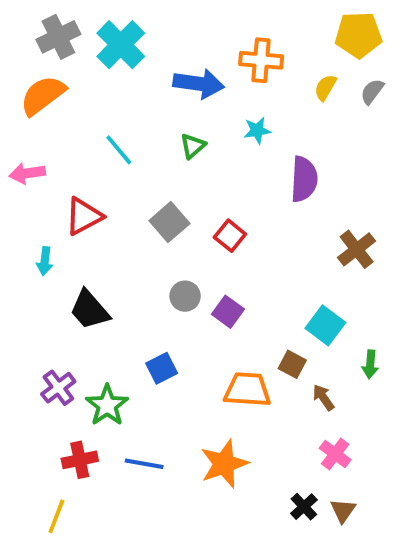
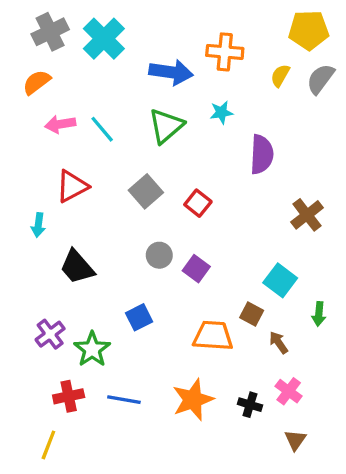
gray semicircle: (372, 91) -> (320, 79), size x1.4
orange semicircle: (43, 95) -> (37, 82), size x0.7
green triangle: (193, 146) -> (166, 126), size x1.6
pink arrow: (27, 173) -> (60, 124), moved
black cross: (304, 507) -> (250, 405), moved, turned -30

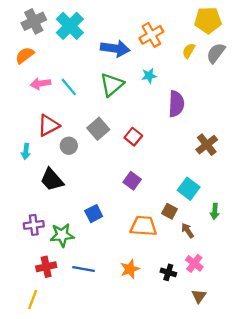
orange cross: (225, 52) -> (151, 35), turned -35
gray circle: (159, 255) -> (69, 146), moved
purple cross: (50, 334) -> (34, 225), turned 30
green star: (92, 349) -> (62, 235), turned 30
orange star: (193, 400) -> (130, 269), size x0.7

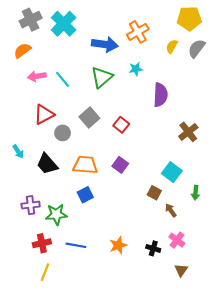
cyan arrow: (26, 151) -> (18, 152), moved, turned -40
orange trapezoid: (143, 226) -> (85, 165), moved
yellow line: (33, 300) -> (45, 272), moved

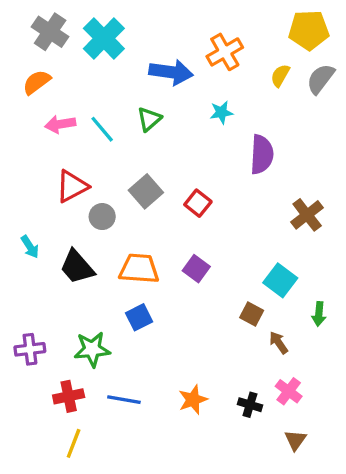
gray cross: (31, 20) -> (50, 32), turned -30
green triangle: (102, 77) -> (149, 119), moved, size x0.7
purple cross: (31, 205) -> (30, 349), moved

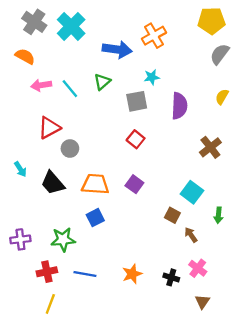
yellow semicircle: (280, 75) -> (222, 97), moved
orange semicircle: (37, 82) -> (25, 56), turned 66
gray square: (146, 191) -> (137, 101), moved, turned 30

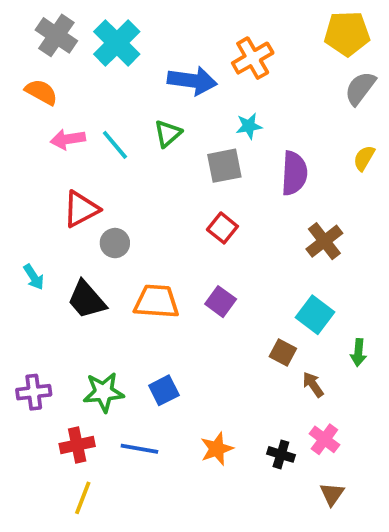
brown cross: (210, 147) -> (324, 241), moved
blue square: (95, 218) -> (164, 390), moved

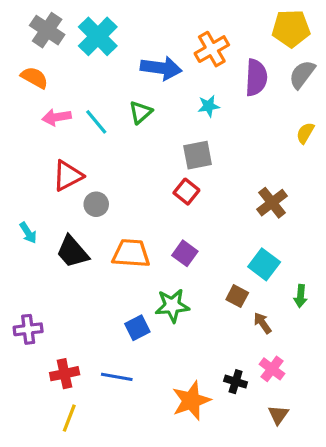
gray square: (224, 166) -> (198, 155), moved
purple semicircle: (294, 173) -> (256, 78), moved
green star: (104, 392) -> (172, 306), moved
orange star: (217, 449) -> (191, 401), moved, size x1.4

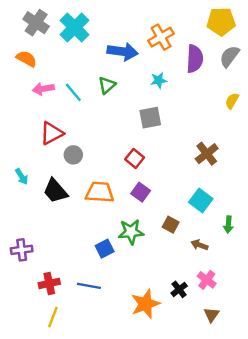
red square: (186, 192) -> (135, 158), moved
brown square: (237, 296) -> (171, 225), moved
brown arrow: (262, 323) -> (199, 245), turned -35
black cross: (236, 382) -> (179, 289), turned 35

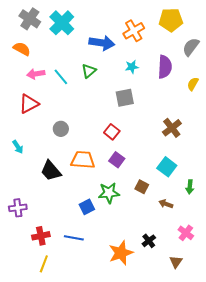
yellow pentagon: (221, 21) -> (171, 20), moved
purple semicircle: (195, 59) -> (165, 67), moved
red triangle: (52, 133) -> (29, 104), moved
black trapezoid: (55, 191) -> (51, 171), moved
pink cross: (207, 280) -> (186, 233), moved

